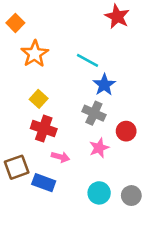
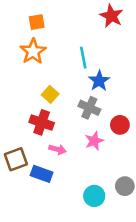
orange square: (15, 23) -> (37, 22), moved, turned 35
cyan line: (87, 60) -> (83, 58), turned 50
yellow square: (39, 99) -> (50, 94), moved
cyan circle: (99, 193) -> (94, 196), moved

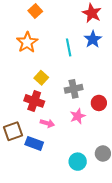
orange square: (37, 22) -> (35, 11), moved, turned -32
blue star: (99, 81) -> (93, 39), moved
gray cross: (89, 108) -> (74, 89), turned -36

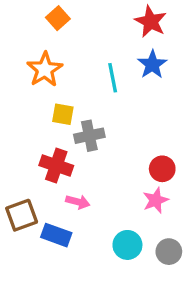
yellow square: (41, 78) -> (63, 114), moved, turned -32
gray cross: (74, 89) -> (89, 136), moved
pink star: (78, 116) -> (156, 200), moved
cyan circle: (78, 162) -> (127, 245), moved

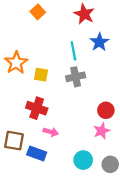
red star: (151, 21) -> (84, 14), moved
orange star: (45, 69) -> (16, 63), moved
gray cross: (89, 136) -> (76, 77), moved
brown square: (22, 215) -> (14, 141), turned 30

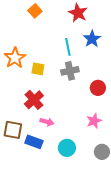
red cross: (37, 108) -> (34, 100), turned 30
red circle: (106, 110) -> (98, 88), moved
cyan circle: (83, 160) -> (67, 148), moved

